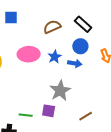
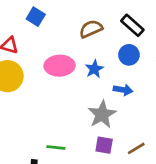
blue square: (11, 17) -> (36, 17), turned 32
blue arrow: (75, 63) -> (123, 90), moved
purple square: (49, 111) -> (104, 145), moved

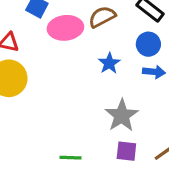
pink ellipse: (59, 66) -> (65, 28), moved
blue arrow: (123, 90) -> (154, 72), moved

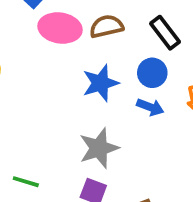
blue star: (109, 63) -> (100, 83), size x1.4

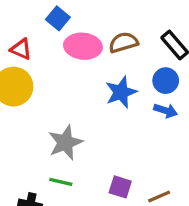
gray star: (99, 148) -> (65, 142), moved

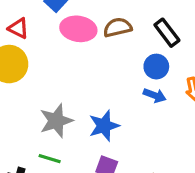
blue star: (121, 92) -> (104, 126), moved

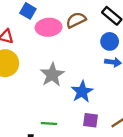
gray star: (56, 121) -> (52, 75), moved

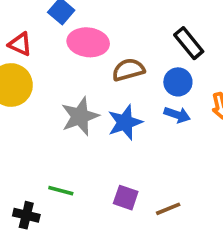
brown semicircle: (76, 20) -> (128, 70), moved
blue star: (82, 92) -> (125, 122), moved

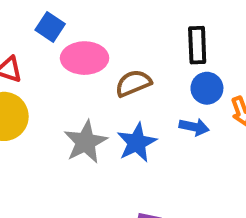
black rectangle: (189, 43) -> (197, 45), turned 44
blue circle: (178, 82) -> (207, 88), moved

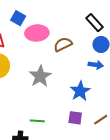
black rectangle: (197, 45) -> (95, 23), turned -36
blue star: (137, 143) -> (80, 91), moved

